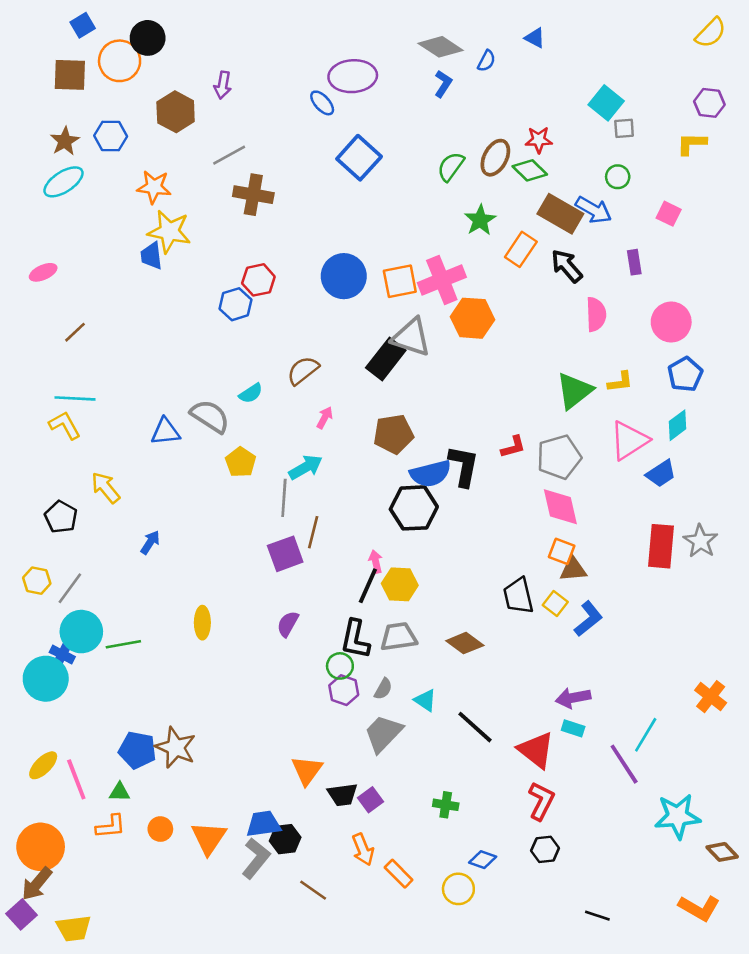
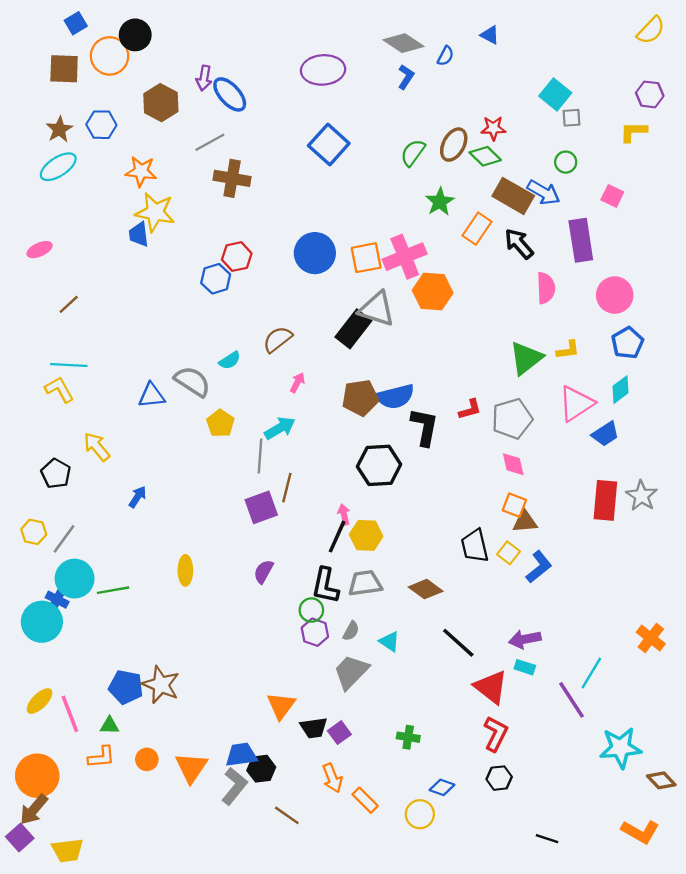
blue ellipse: (322, 103) -> (230, 94), moved, size x1.5
purple rectangle: (634, 262) -> (581, 240), size x1.8
blue semicircle: (430, 474) -> (395, 397), moved
pink diamond: (560, 507) -> (513, 464), size x0.7
black line: (475, 727) -> (458, 643), moved

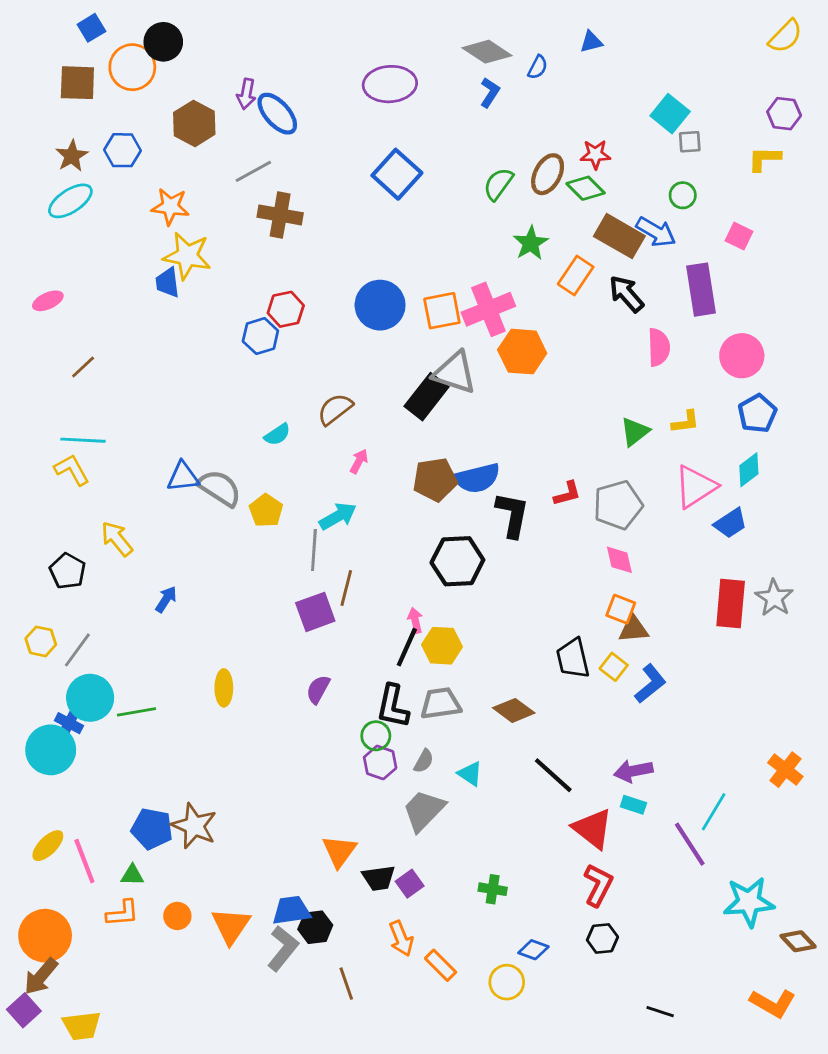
blue triangle: (490, 35) -> (591, 42), turned -42
green triangle: (526, 358) -> (635, 432), size x0.7
gray semicircle: (192, 381) -> (220, 488), moved
brown line: (287, 815) -> (346, 984), turned 36

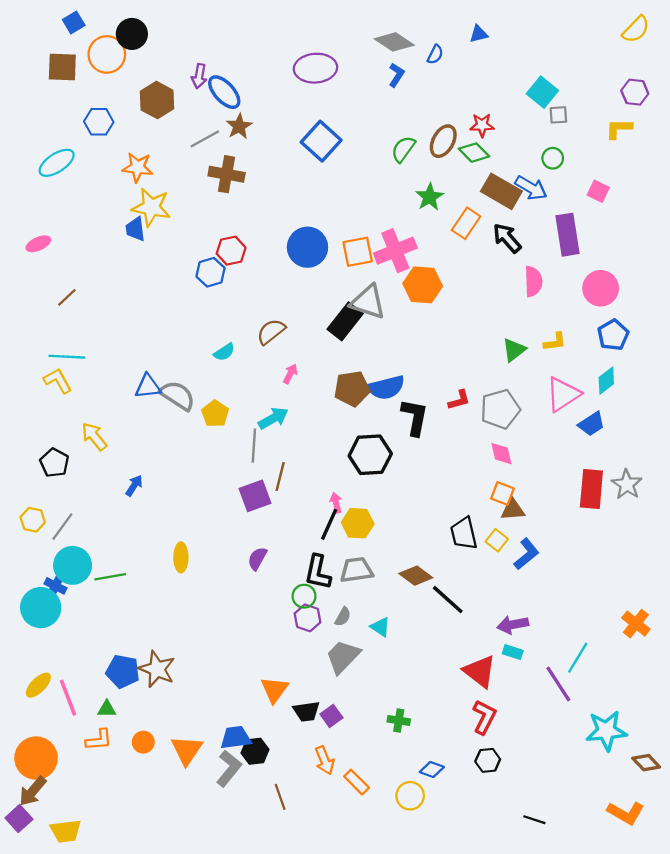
brown star: (72, 156) -> (239, 126), moved
black line: (553, 775) -> (448, 600), moved

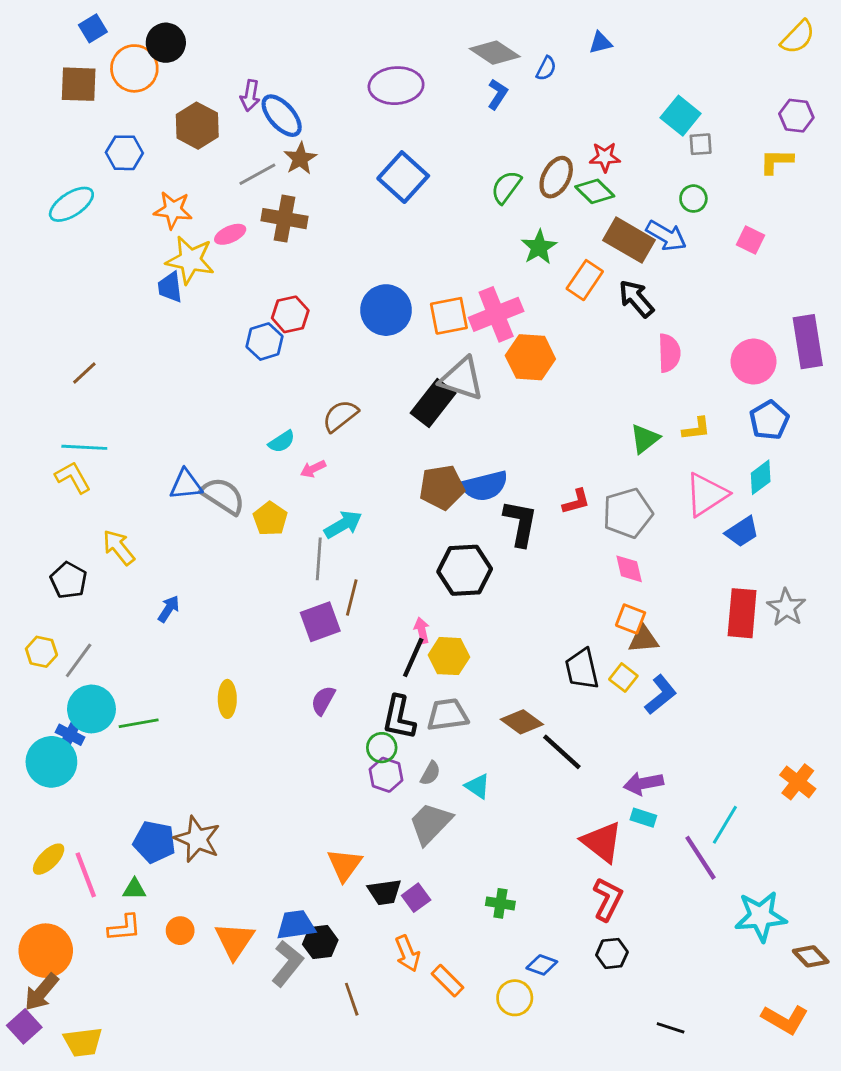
purple rectangle: (568, 235) -> (808, 342), moved
pink ellipse: (38, 244) -> (230, 234), moved
pink arrow: (290, 374) -> (313, 469), moved, turned -144

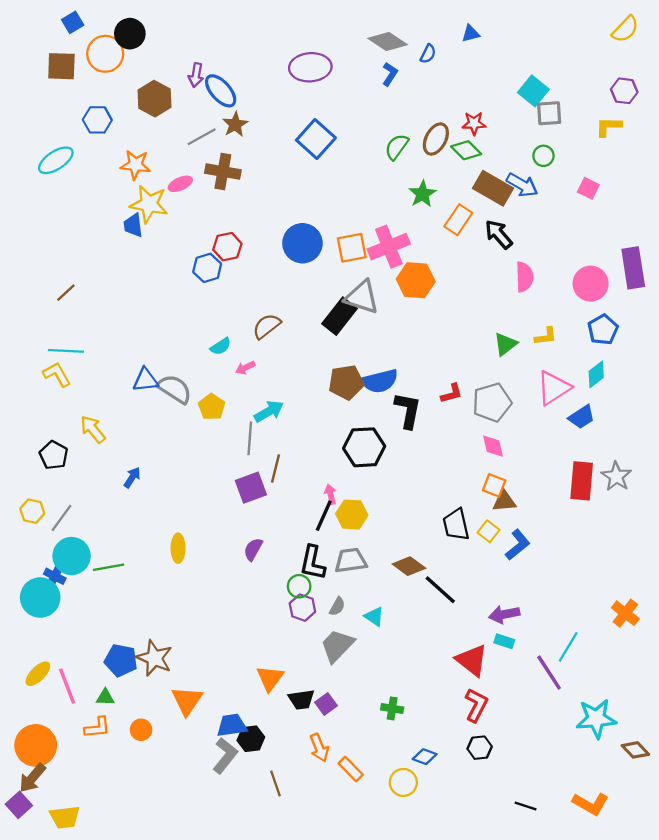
gray square: (701, 144) -> (549, 113), size x1.4
orange triangle: (234, 941) -> (187, 701), moved
orange L-shape: (785, 1019) -> (591, 804), moved

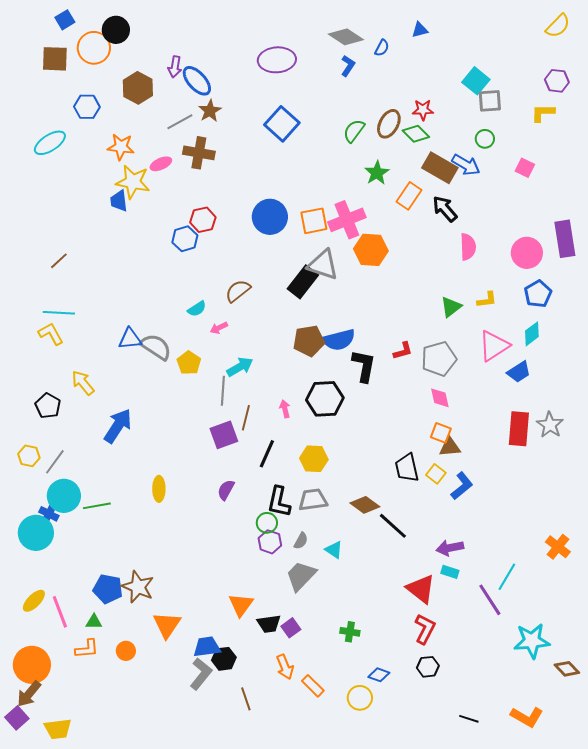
blue arrow: (132, 478) -> (118, 426), size x1.8
pink arrow: (330, 494) -> (285, 409), moved
black line: (324, 516) -> (267, 454), moved

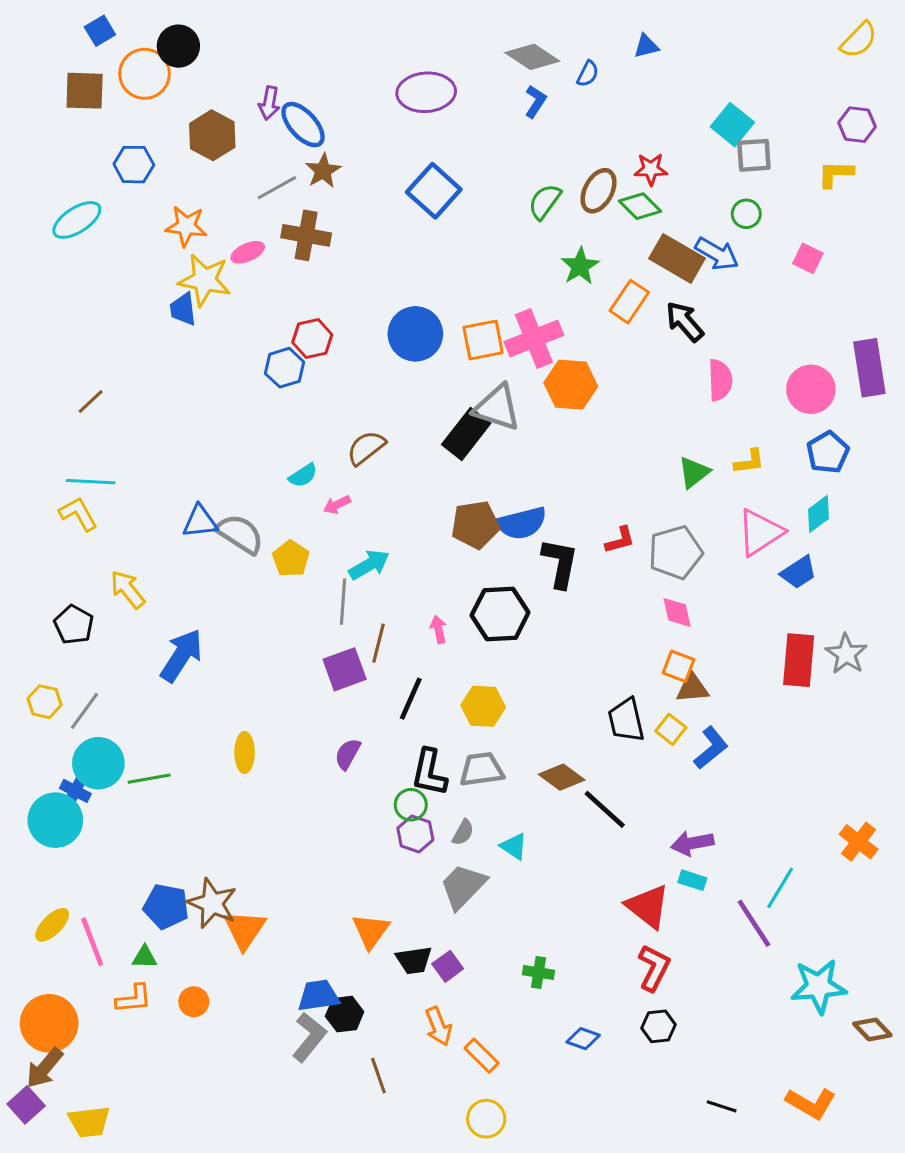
orange triangle: (167, 625) -> (245, 929), moved
yellow circle: (360, 698) -> (486, 1119), moved

